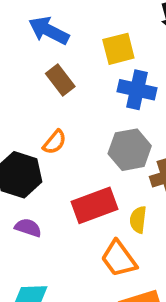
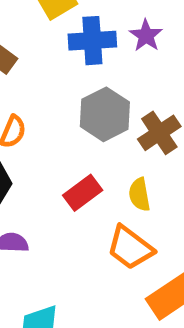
red rectangle: (94, 205) -> (83, 193), size x0.7

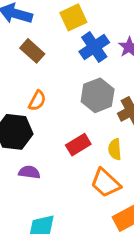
blue cross: (92, 41) -> (94, 47), turned -36

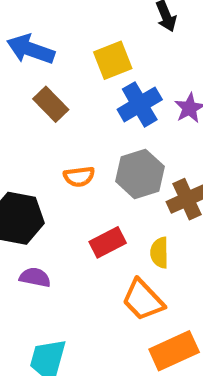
orange semicircle: (37, 101) -> (79, 177), moved, turned 50

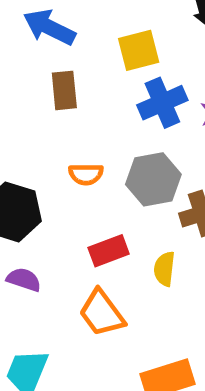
brown rectangle: (51, 104) -> (64, 90), turned 32
orange trapezoid: (143, 300) -> (102, 313), moved

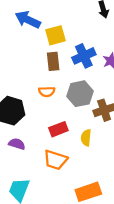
yellow square: (139, 50) -> (56, 35), moved
brown rectangle: (64, 90) -> (53, 61), moved
orange trapezoid: (102, 313) -> (55, 160), turned -35

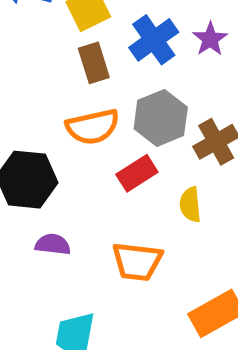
orange semicircle: (47, 92) -> (93, 127), size x1.5
red rectangle: (58, 129) -> (137, 173), moved

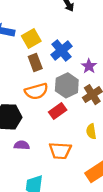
purple star: (210, 39) -> (89, 66), moved
yellow semicircle: (190, 205) -> (91, 131), moved

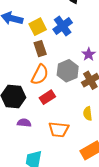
blue cross: (62, 50) -> (63, 26), moved
orange semicircle: (36, 91) -> (40, 75), turned -50
red rectangle: (58, 111) -> (47, 97), moved

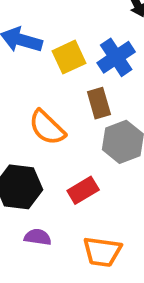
brown rectangle: (40, 49) -> (99, 103), moved
orange semicircle: (40, 75) -> (47, 128), moved, turned 105

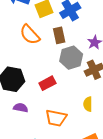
orange semicircle: (47, 128) -> (30, 35), moved

